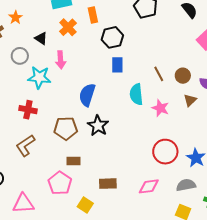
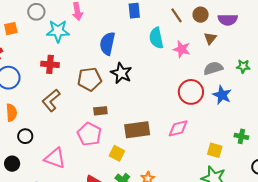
brown rectangle: (108, 184) -> (137, 130), size x1.4
gray semicircle: (186, 185) -> (213, 68), moved
pink triangle: (23, 204) -> (55, 158), turned 30

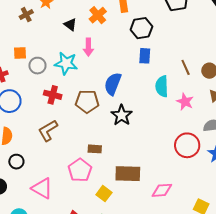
gray circle: (36, 12) -> (37, 66), moved
brown pentagon: (89, 79) -> (87, 101), moved
pink diamond: (178, 128) -> (162, 190), moved

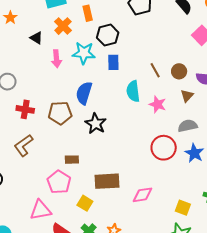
cyan star: (66, 63) -> (84, 53), moved
pink triangle: (42, 188) -> (41, 210), moved, turned -35

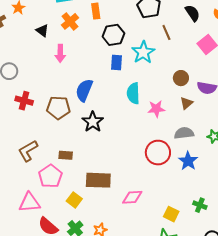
cyan star: (84, 53) -> (143, 52), moved, turned 30
brown line: (155, 70) -> (166, 32), moved
pink star: (158, 104) -> (156, 109), turned -30
brown L-shape: (24, 145) -> (28, 151), moved

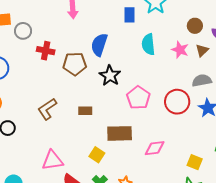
red cross: (24, 101) -> (46, 51), moved
pink star: (156, 109) -> (180, 50), moved, turned 30
pink pentagon: (50, 176) -> (138, 98), moved

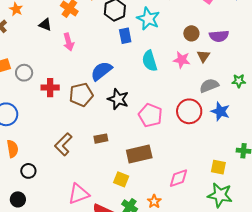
blue semicircle: (99, 45) -> (101, 71), turned 45
pink diamond: (155, 148) -> (178, 178), moved

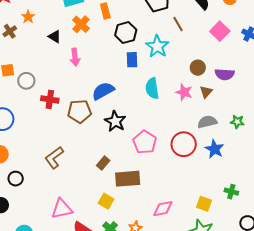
brown rectangle: (101, 139) -> (103, 163), moved, turned -48

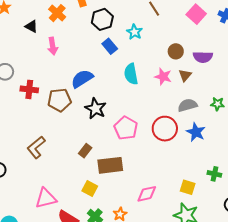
cyan star: (157, 46) -> (134, 32), size x0.7
blue rectangle: (132, 60) -> (110, 46), turned -35

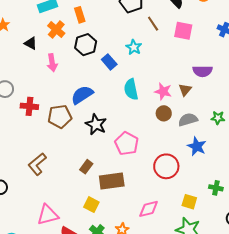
pink square: (196, 14) -> (183, 31), moved, turned -30
black hexagon: (102, 19) -> (86, 45), moved
brown circle: (176, 51) -> (164, 113), moved
red circle: (165, 129) -> (166, 166), moved

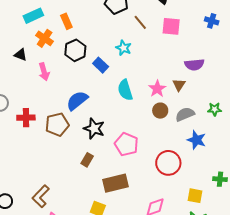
pink star: (163, 91) -> (157, 89), turned 30
brown L-shape: (37, 164) -> (41, 196), moved
brown rectangle: (86, 167) -> (87, 160), moved

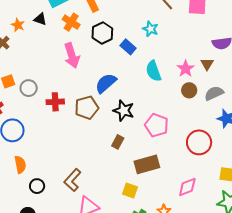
black triangle: (20, 55) -> (40, 19), moved
pink arrow: (44, 72) -> (72, 55), size x1.4

